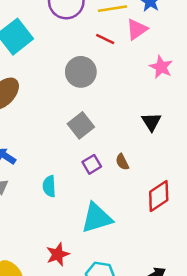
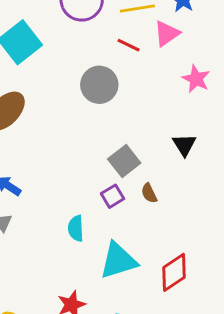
gray square: (81, 125) -> (124, 161), moved
cyan semicircle: (49, 186) -> (76, 228), moved
red diamond: (159, 196) -> (174, 272), moved

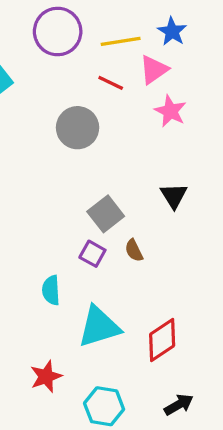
pink star: (196, 79) -> (170, 111), moved
purple square: (112, 196) -> (92, 254), turned -30

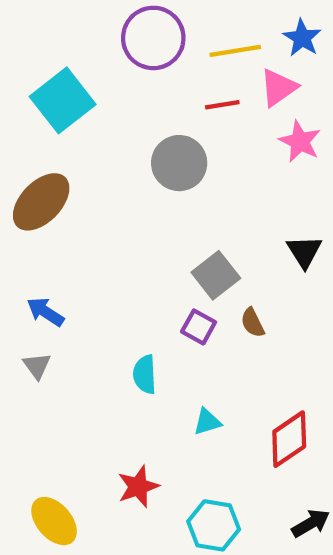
red line: (111, 83) -> (222, 105), turned -35
cyan triangle: (99, 327) -> (207, 422), size x0.5

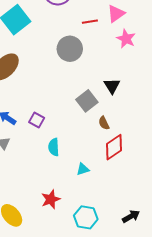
black triangle: (304, 251) -> (112, 86), moved
purple square: (199, 327) -> (37, 120), moved
red diamond: (289, 439) -> (114, 147), moved

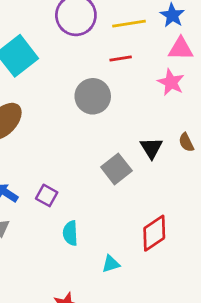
pink triangle: (116, 14) -> (181, 49), moved, turned 36
brown semicircle: (104, 123) -> (186, 142), moved

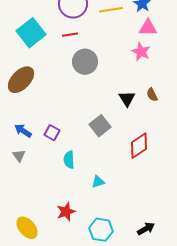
red line: (121, 59) -> (70, 35), moved
gray square: (116, 169) -> (100, 126), moved
red diamond: (154, 233) -> (139, 146), moved

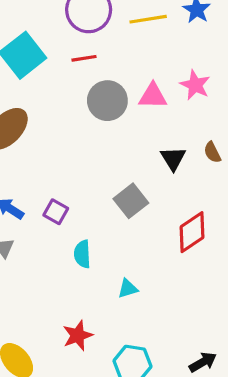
pink triangle: (148, 28) -> (153, 96), moved

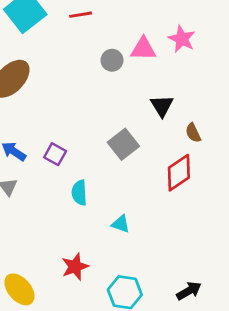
gray circle: (107, 101) -> (112, 60), moved, size x0.6
brown semicircle: (212, 152) -> (193, 133), moved
cyan triangle: (128, 289) -> (121, 224), turned 36

